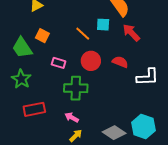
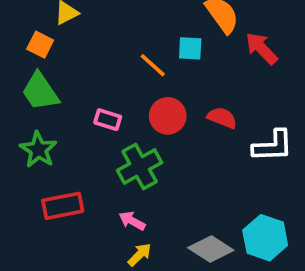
red arrow: (131, 33) -> (261, 48), moved
orange square: (42, 36) -> (40, 45), moved
green cross: (76, 88) -> (140, 166), turned -30

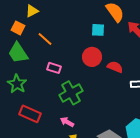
orange line: (153, 65) -> (45, 39), moved
red circle: (168, 116) -> (92, 57), moved
red rectangle: (63, 206) -> (30, 114), turned 35

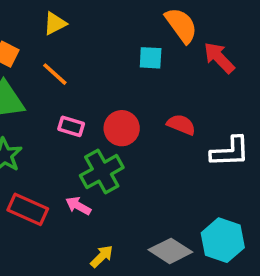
yellow triangle: (32, 11) -> (55, 23), moved
red circle: (92, 57) -> (122, 128), moved
pink arrow: (67, 122) -> (78, 206), moved

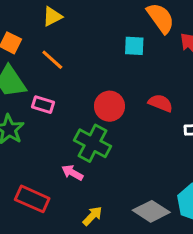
pink rectangle: (71, 126) -> (43, 105), moved
green cross: (102, 172) -> (92, 143), turned -33
red rectangle: (28, 209) -> (32, 199), moved

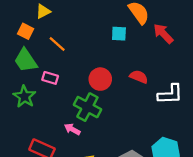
yellow triangle: (52, 16) -> (43, 11), moved

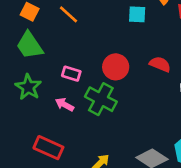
orange line: (57, 44) -> (69, 14), moved
pink rectangle: (50, 78) -> (71, 74), moved
pink arrow: (72, 129) -> (65, 105), moved

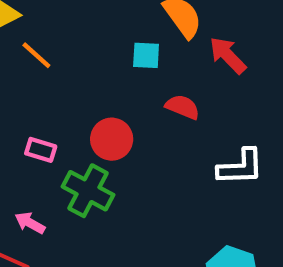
red semicircle: (160, 64) -> (183, 107), moved
pink arrow: (65, 105) -> (30, 223), moved

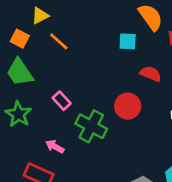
red circle: (112, 139) -> (128, 106), moved
pink rectangle: (41, 150) -> (62, 101), turned 30

